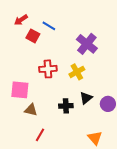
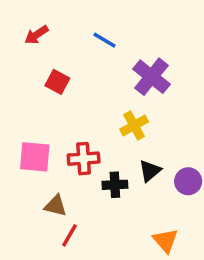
blue line: (49, 26) -> (104, 40), moved
red square: (33, 36) -> (57, 82), moved
red cross: (48, 69) -> (84, 159), moved
brown triangle: (31, 110) -> (56, 206), moved

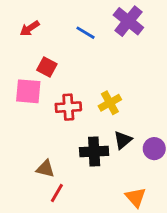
purple cross: (152, 77) -> (128, 21), moved
pink square: (35, 157) -> (28, 91), moved
red cross: (84, 159) -> (68, 107), moved
black cross: (115, 185) -> (94, 151), size x1.4

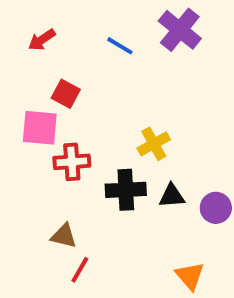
red cross: (68, 107) -> (72, 162), moved
black triangle: (123, 140) -> (172, 196), turned 36
black cross: (94, 151) -> (126, 190), moved

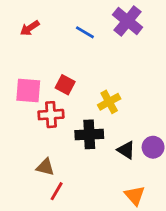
red square: (66, 94) -> (65, 85), moved
black triangle: (172, 196) -> (126, 150), moved, turned 36

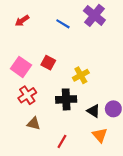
pink square: (28, 90) -> (21, 67), turned 30
red cross: (51, 115) -> (27, 95), moved, turned -30
red line: (57, 191) -> (62, 141), moved
orange triangle: (135, 195) -> (100, 135), moved

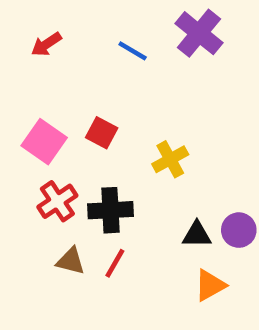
black cross: (66, 99) -> (110, 210), moved
black triangle: (93, 111) -> (197, 234), turned -32
orange triangle: (100, 135) -> (210, 285), turned 42
red line: (62, 141) -> (115, 263), moved

